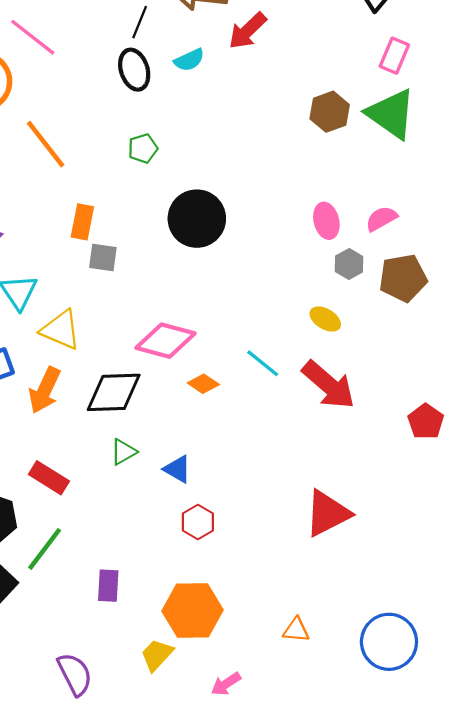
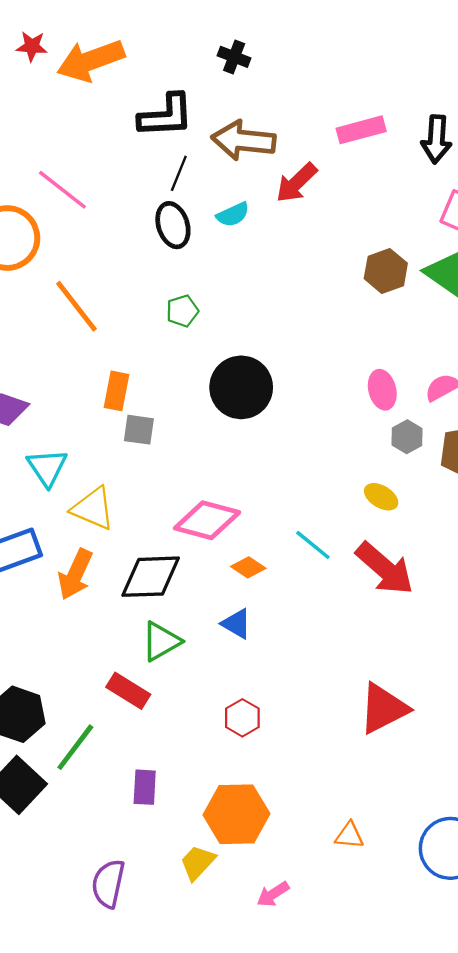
green triangle: (123, 452) -> (161, 641), size x1.4
blue triangle: (177, 469) -> (236, 624), moved
red rectangle: (49, 478) -> (128, 691), moved
purple semicircle: (75, 674) -> (108, 884), turned -141

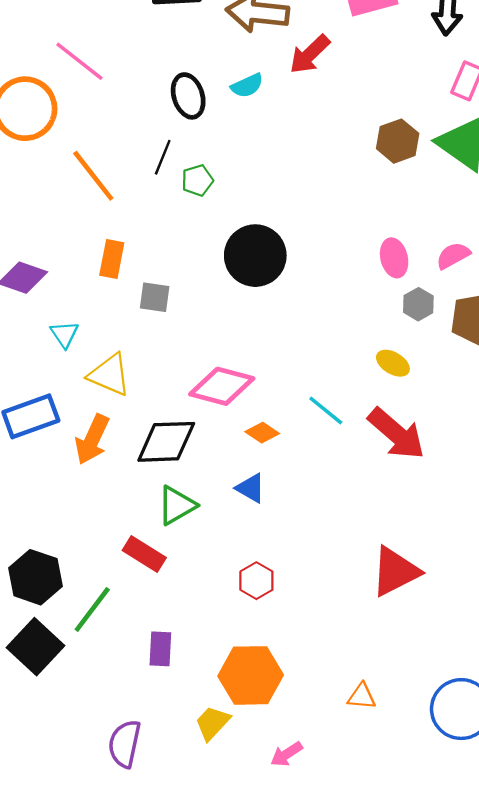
black line: (179, 173) -> (163, 157), moved
orange rectangle: (117, 391) -> (112, 259), moved
cyan triangle: (47, 467) -> (64, 334), size x0.7

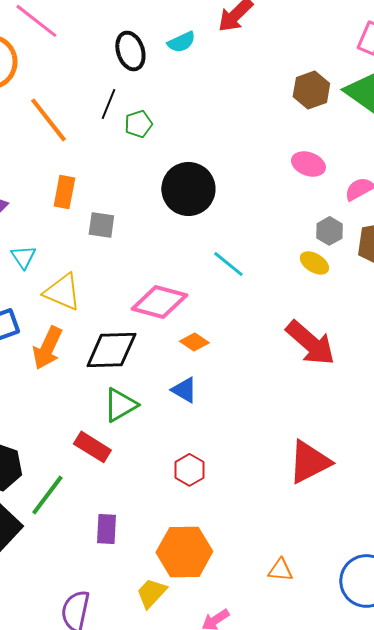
pink ellipse: (394, 258) -> (308, 164), moved, turned -56
yellow ellipse: (393, 363) -> (314, 263), moved
cyan line: (326, 411) -> (228, 264), moved

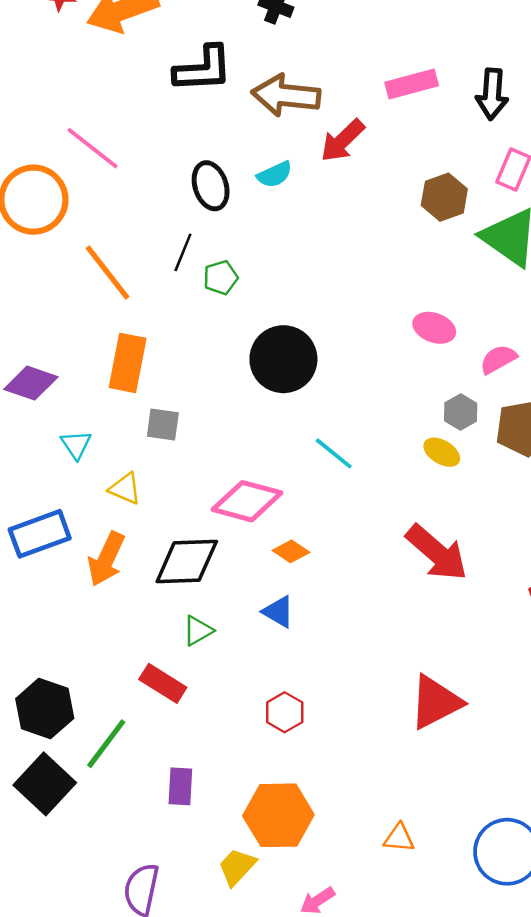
brown hexagon: (311, 90) -> (444, 197), moved
orange rectangle: (64, 192) -> (128, 363), size x1.4
gray square: (101, 225) -> (163, 425), moved
yellow triangle: (62, 292) -> (125, 489), size x0.7
green triangle: (120, 405) -> (198, 631), size x0.7

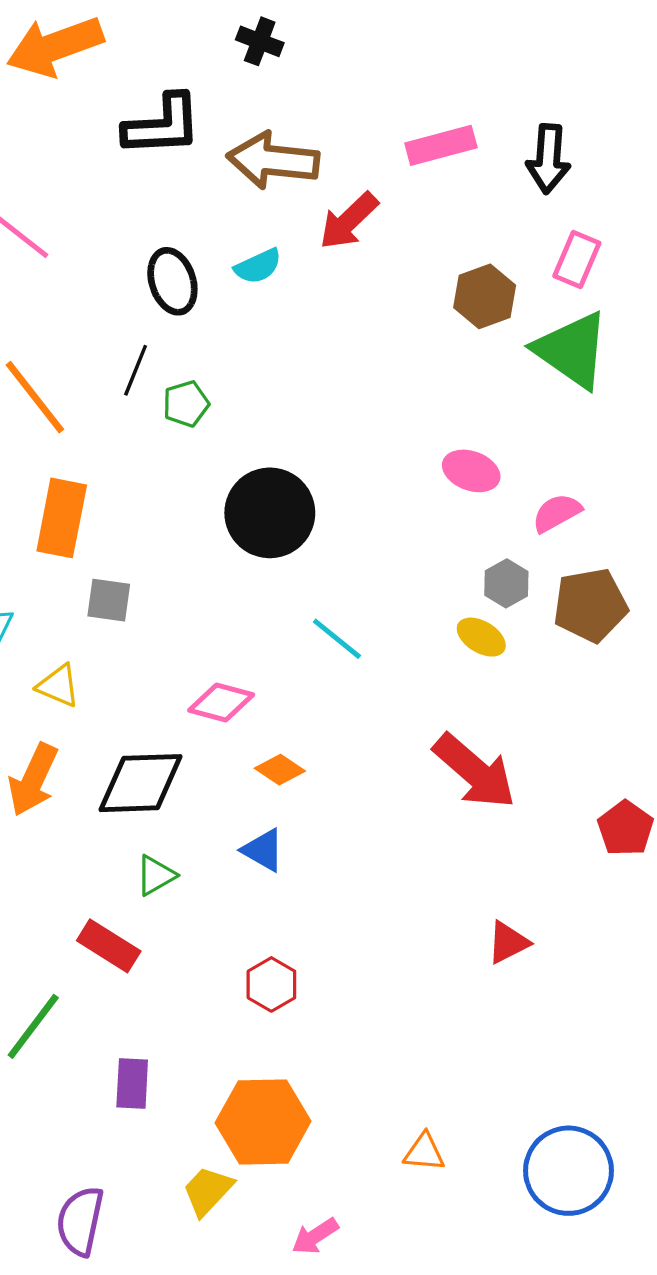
pink diamond: (247, 501) -> (221, 703), size x0.7
red triangle: (435, 702) -> (508, 942), moved, size x0.6

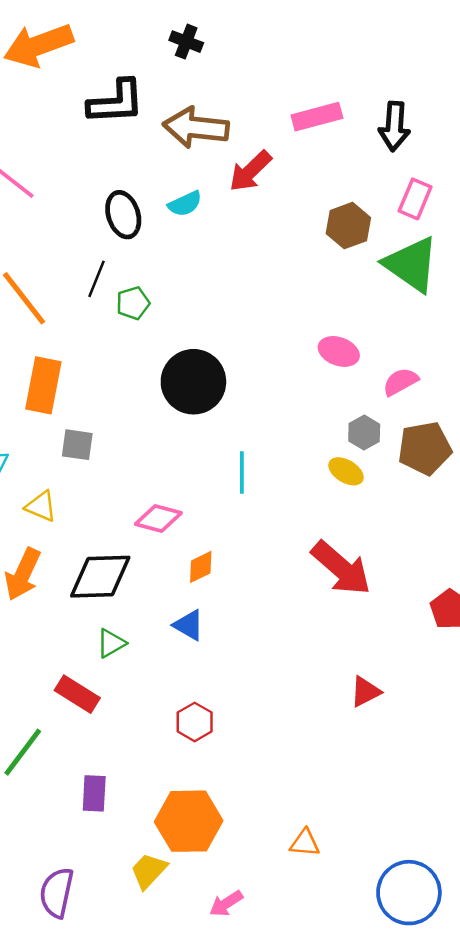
cyan line: (337, 639) -> (242, 473), turned 51
orange diamond: (280, 770) -> (201, 567), turned -60
blue circle: (569, 1171) -> (409, 893), moved

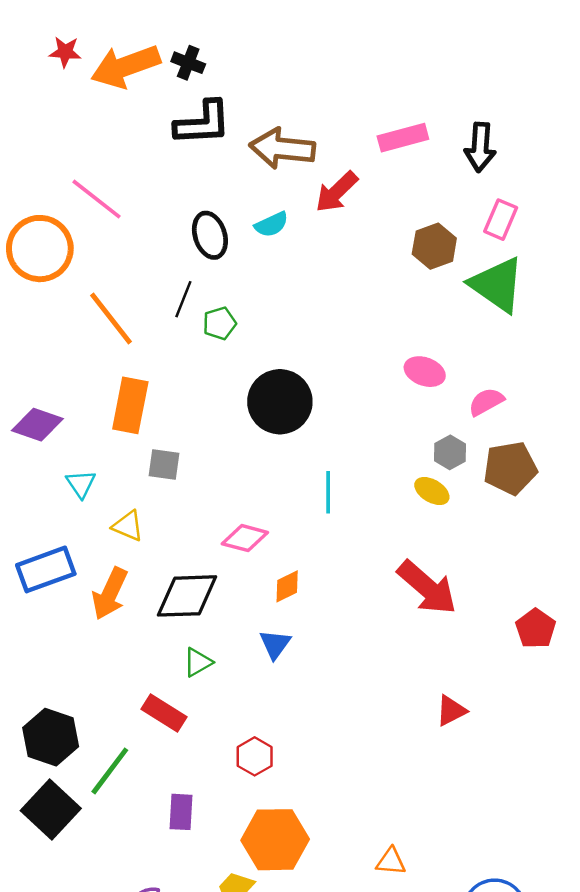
black cross: (186, 42) -> (188, 63), moved
blue triangle: (189, 625) -> (275, 644), turned 36
red hexagon: (195, 722) -> (255, 756), moved

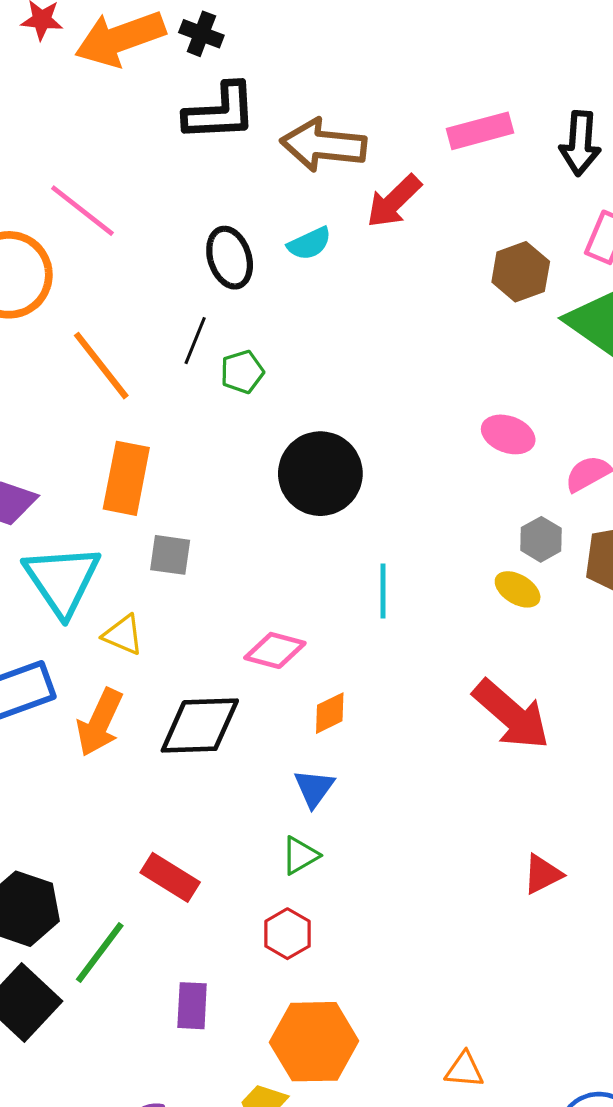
cyan triangle: (81, 484) -> (62, 580), size x2.0
green triangle: (198, 662) -> (300, 855), moved

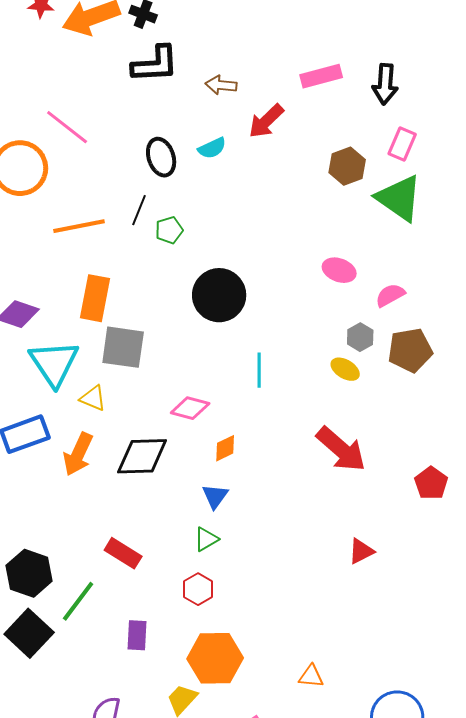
brown arrow: (323, 145) -> (221, 85), size x0.6
orange line: (101, 366) -> (79, 226), turned -63
gray square: (170, 555) -> (123, 347), size x1.6

